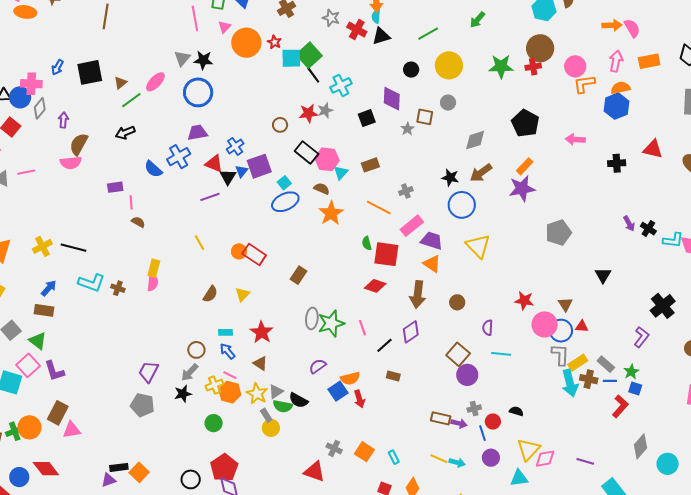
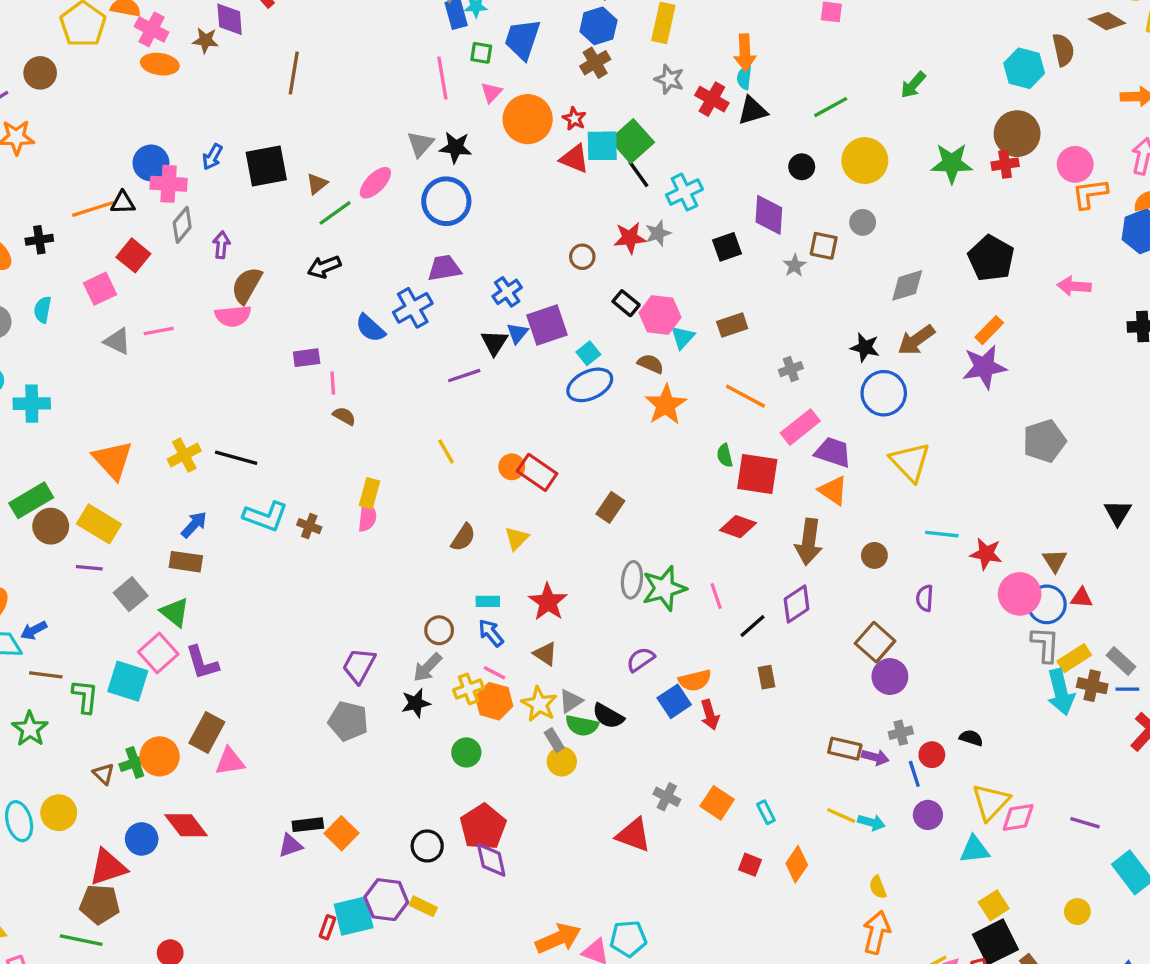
blue circle: (20, 97) -> (151, 163), moved
black rectangle: (307, 152) -> (626, 303), size x0.7
red triangle: (214, 164) -> (574, 159), moved
cyan line: (501, 354) -> (942, 534), moved
brown rectangle: (393, 376) -> (767, 677), turned 64

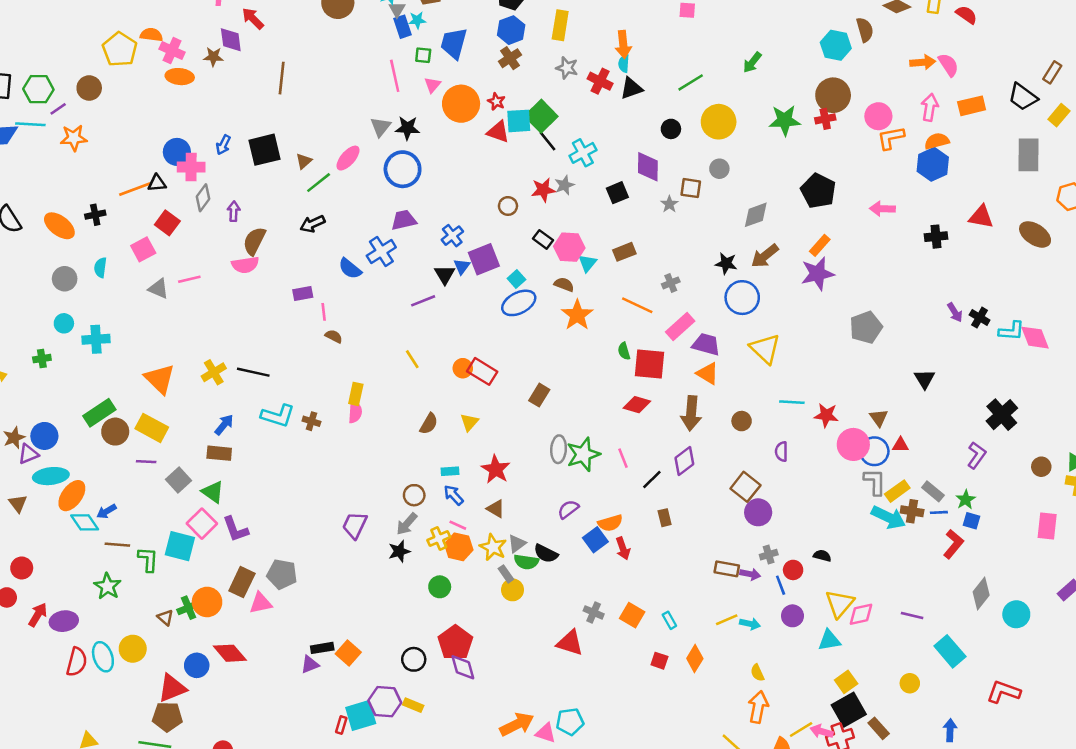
cyan arrow: (1061, 692) -> (888, 517), turned -48
gray pentagon: (348, 721) -> (282, 574), moved
yellow line: (841, 816) -> (727, 620), turned -45

